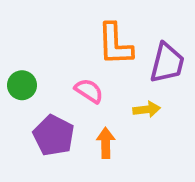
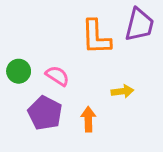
purple trapezoid: (167, 63) -> (139, 25), moved
pink semicircle: (89, 91) -> (57, 76), moved

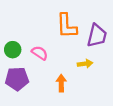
purple trapezoid: (139, 25) -> (97, 36), moved
purple pentagon: (45, 113) -> (17, 79), moved, turned -30

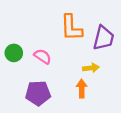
purple pentagon: (17, 79) -> (38, 93), moved
orange arrow: (61, 83) -> (82, 89), moved

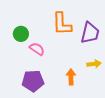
green circle: (14, 53) -> (21, 34), moved
yellow arrow: (91, 68) -> (94, 64), moved

